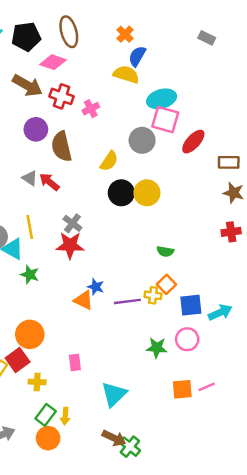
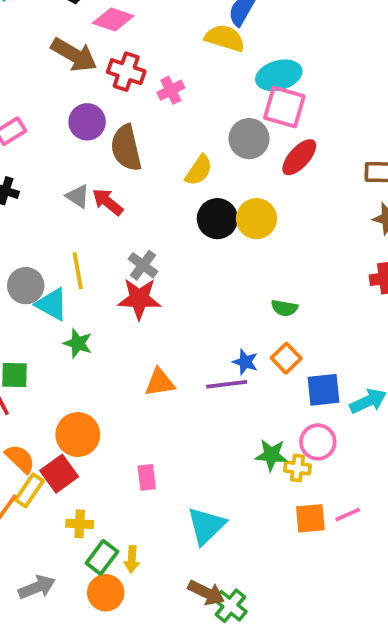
red ellipse: (193, 142) -> (299, 157), moved
blue star: (96, 287) -> (245, 362), moved
yellow cross: (153, 295) -> (297, 468), moved
orange triangle: (83, 300) -> (160, 382), turned -35
yellow cross: (37, 382) -> (80, 524), moved

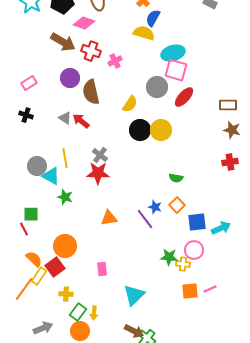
purple line: (227, 384) -> (145, 219), turned 60

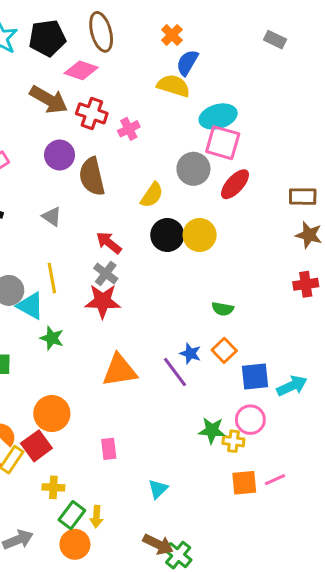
red arrow: (81, 121) -> (109, 243), moved
orange triangle: (109, 218) -> (120, 370), size x1.4
cyan triangle: (134, 295) -> (158, 489), size x0.6

